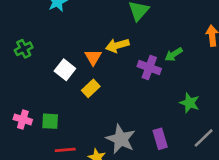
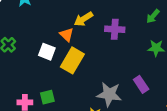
green arrow: (174, 54) -> (153, 16), moved
yellow rectangle: (91, 88) -> (72, 60), size x1.6

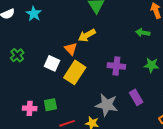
green arrow: (153, 16) -> (143, 33), moved, turned 56
purple cross: (115, 29) -> (116, 66), moved

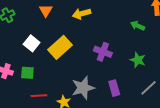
orange triangle: (71, 49) -> (46, 10), moved
white square: (52, 63) -> (32, 43), moved
gray star: (107, 105) -> (83, 88), turned 30

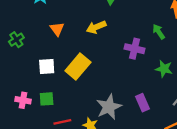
green arrow: (138, 26) -> (159, 32), turned 40
white square: (32, 43) -> (47, 67), turned -35
purple cross: (103, 52) -> (135, 49), moved

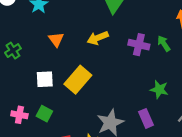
purple cross: (135, 49) -> (139, 45), moved
green star: (164, 69) -> (159, 89), moved
green square: (47, 99) -> (44, 114), turned 32

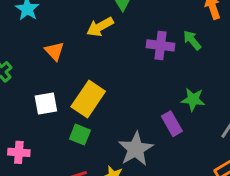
yellow arrow: (98, 38) -> (100, 27), moved
green square: (44, 114) -> (80, 135), moved
purple rectangle: (146, 118) -> (172, 124), moved

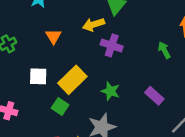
purple cross: (161, 45) -> (112, 45), moved
green star: (193, 99) -> (110, 91), moved
purple rectangle: (172, 124) -> (154, 96), moved, turned -30

